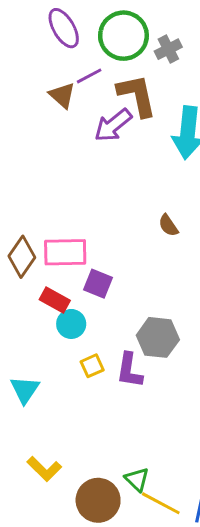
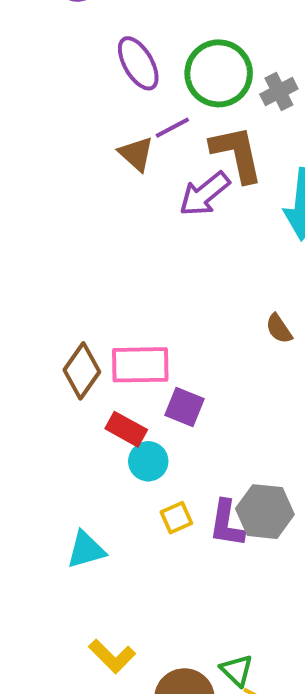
gray hexagon: (158, 337) -> (265, 512), moved
cyan triangle: (25, 390) -> (86, 550), turned 40

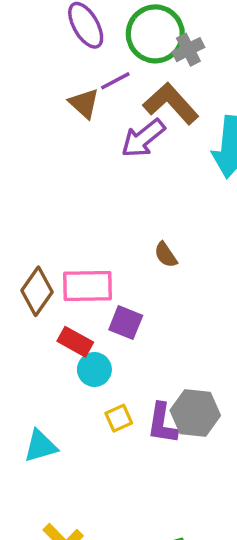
gray cross: (279, 91) -> (188, 50), moved
brown L-shape: (237, 154) -> (171, 103), turned -30
brown semicircle: (279, 329) -> (166, 255), moved

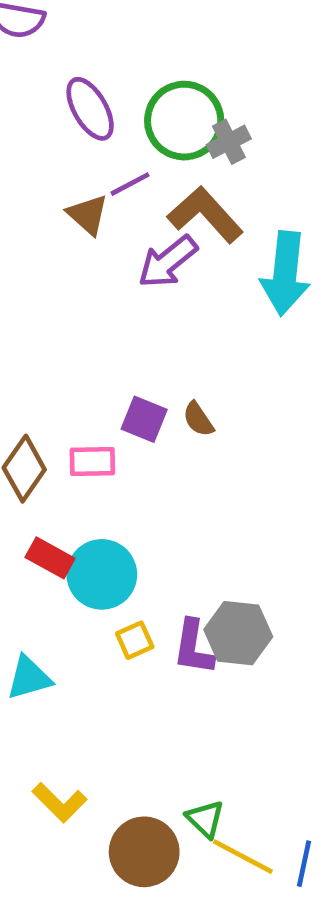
pink rectangle: (87, 286) -> (92, 462), size x0.7
purple square: (126, 323) -> (144, 419), moved
red rectangle: (75, 342) -> (50, 558), moved
cyan circle: (94, 369) -> (102, 574), size x1.5

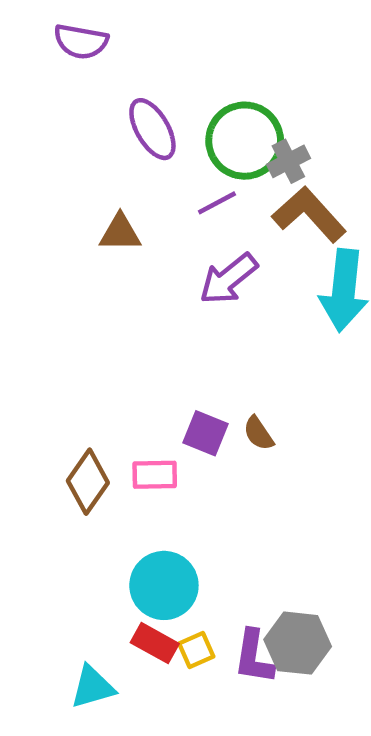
purple line: (130, 184) -> (217, 203), moved
brown triangle: (88, 215) -> (120, 233), moved, turned -42
brown L-shape: (205, 215) -> (309, 214), moved
red rectangle: (50, 558) -> (155, 643), moved

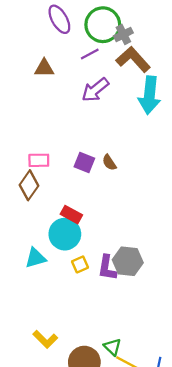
pink rectangle: (155, 475) -> (39, 160), moved
red rectangle: (155, 643) -> (71, 215), moved
cyan triangle: (92, 687) -> (36, 258), moved

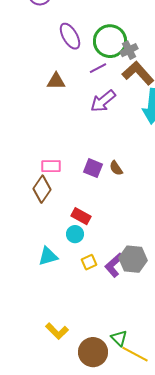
cyan circle: (65, 234) -> (75, 234), size x0.6
purple L-shape: (107, 268) -> (114, 265), turned 40

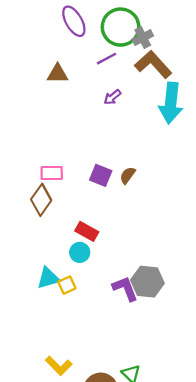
purple arrow: (103, 101) -> (112, 97), size x0.6
brown semicircle: (116, 168) -> (128, 175), turned 70
yellow square: (89, 262) -> (67, 285), moved
purple L-shape: (114, 265) -> (125, 289), turned 110

